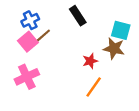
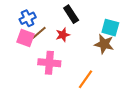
pink square: (28, 42) -> (26, 38), turned -30
red star: (90, 61) -> (63, 35), moved
pink cross: (27, 77) -> (49, 63), moved, turned 30

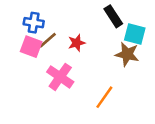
black rectangle: (71, 14) -> (113, 16), moved
blue cross: (28, 18) -> (34, 23), turned 35
pink cross: (49, 63) -> (60, 77), turned 30

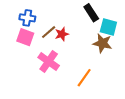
brown line: (48, 40) -> (49, 32), moved

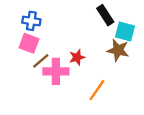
brown line: (49, 32) -> (41, 61), moved
red star: (62, 34) -> (77, 57), moved
pink cross: (49, 61) -> (56, 71), turned -35

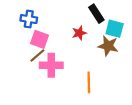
pink square: (29, 43) -> (39, 39), moved
red star: (77, 57) -> (79, 33), moved
orange line: (97, 90) -> (89, 82), turned -36

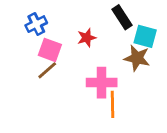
blue cross: (29, 19) -> (36, 24), turned -35
red star: (79, 33) -> (87, 38), moved
pink cross: (51, 65) -> (102, 83), moved

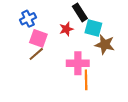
black rectangle: (122, 17) -> (80, 12), moved
cyan square: (145, 36) -> (93, 28), moved

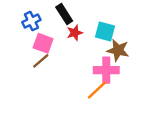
black rectangle: (80, 12) -> (64, 14), moved
pink cross: (78, 63) -> (106, 70), moved
orange line: (86, 80) -> (97, 90), turned 48

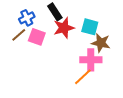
red star: (75, 33) -> (64, 28), size x1.5
brown line: (41, 61) -> (19, 35), moved

